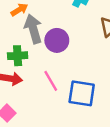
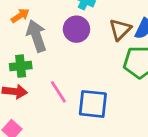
purple circle: (57, 40) -> (76, 29), moved

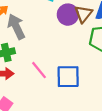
purple circle: (76, 29) -> (68, 15), moved

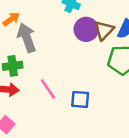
blue square: (68, 77) -> (80, 99), size x0.7

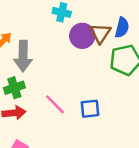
gray arrow: (27, 38) -> (23, 56), turned -148

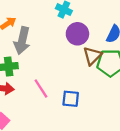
brown triangle: (100, 33) -> (92, 56), moved

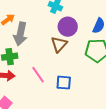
brown triangle: (92, 56) -> (59, 44), moved

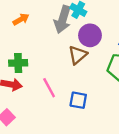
gray arrow: (20, 34) -> (63, 19), moved

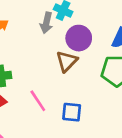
gray arrow: (63, 19) -> (46, 23), size x0.7

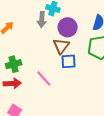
blue square: (72, 112) -> (69, 61), moved

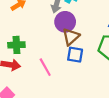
purple circle: (68, 27) -> (65, 22), moved

